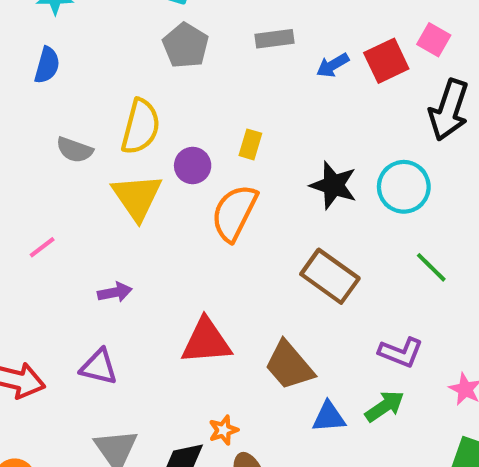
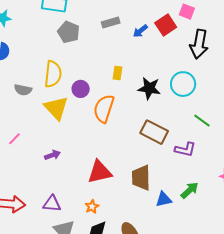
yellow rectangle: (250, 144) -> (118, 73), moved
purple L-shape: (401, 352) -> (185, 149), moved
brown trapezoid: (289, 366) -> (141, 178), turned 48
purple triangle: (99, 367) -> (52, 204), moved
orange star: (223, 430) -> (92, 207), moved

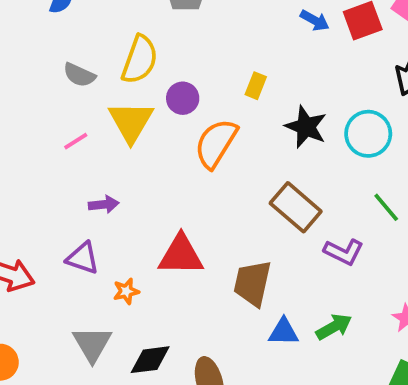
blue arrow: (140, 31) -> (315, 20), turned -126
pink line: (14, 139) -> (76, 141), moved
purple triangle: (52, 204) -> (83, 258), moved
orange star: (92, 207) -> (126, 291), moved

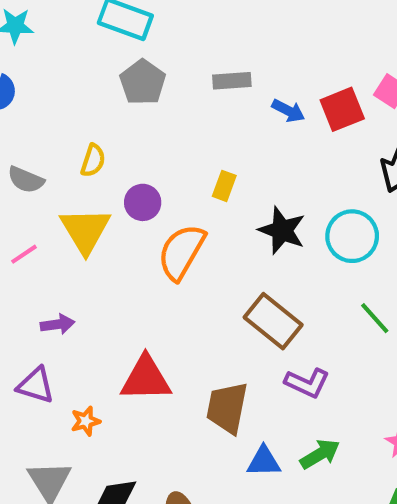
yellow semicircle: (140, 60) -> (93, 160), size x0.6
purple L-shape: (344, 252) -> (307, 383), moved

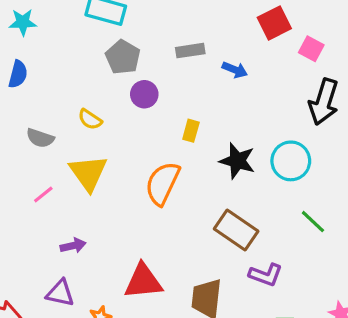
red square: (342, 109) -> (274, 23), moved
yellow semicircle: (93, 160) -> (90, 119), turned 110
purple circle: (143, 202) -> (144, 94), moved

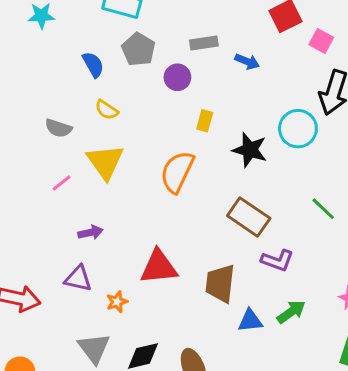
blue semicircle: (18, 74) -> (93, 65), moved, turned -44
purple circle: (144, 94) -> (177, 77), moved
cyan circle: (291, 161) -> (298, 129), moved

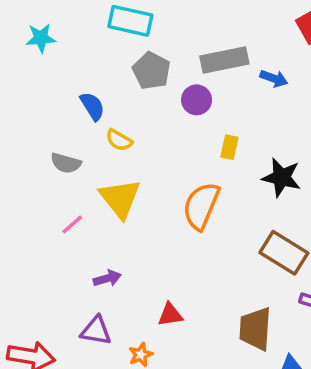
gray rectangle: (204, 43) -> (224, 60), size x1.5
blue semicircle: (93, 65) -> (92, 106), moved
red triangle: (159, 267) -> (170, 315), moved, size x0.6

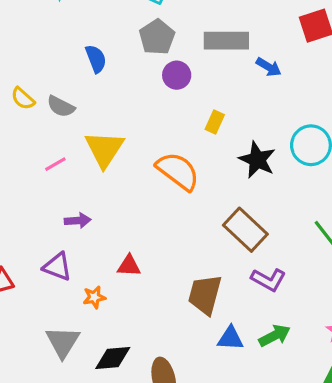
purple circle: (197, 100) -> (177, 75), moved
yellow semicircle: (119, 140) -> (23, 98), moved
orange semicircle: (201, 206) -> (178, 171), turned 93

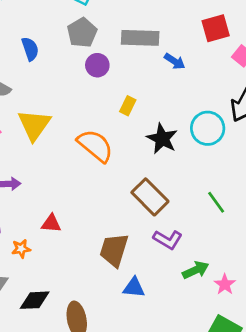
green arrow: (275, 336) -> (196, 270), moved

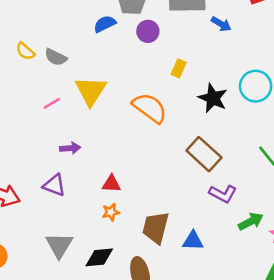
blue semicircle: (30, 49) -> (105, 24), moved, turned -95
orange star: (21, 249) -> (111, 212), moved
brown trapezoid: (114, 250) -> (156, 228), moved

